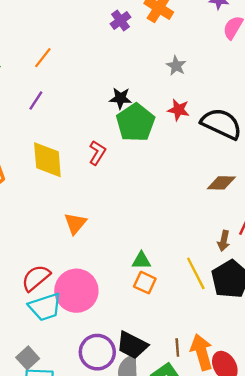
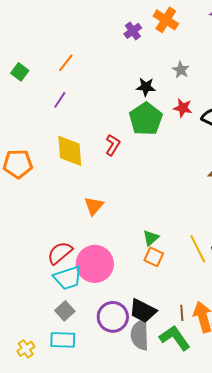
black star: (120, 98) -> (146, 87), moved
green triangle: (141, 261) -> (151, 238), turned -42
gray square: (28, 358) -> (65, 311), moved

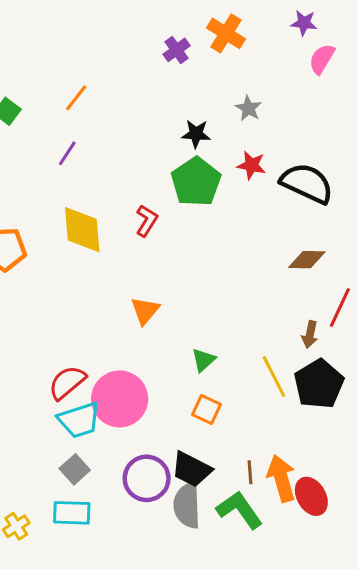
orange triangle: (94, 206) -> (145, 311), moved
orange square: (154, 257) -> (207, 409), moved

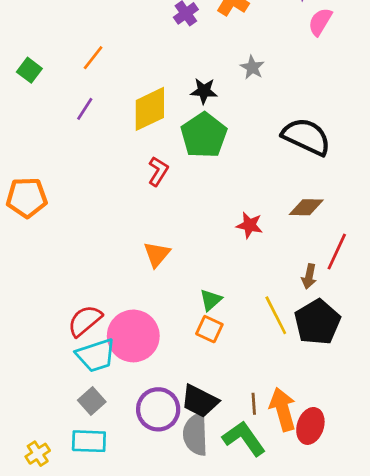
red star: (251, 165) -> (250, 225), moved
yellow diamond: (82, 230) -> (150, 109), moved, turned 69
orange square: (207, 409) -> (209, 329), moved
red ellipse: (311, 496) -> (310, 426), turned 48

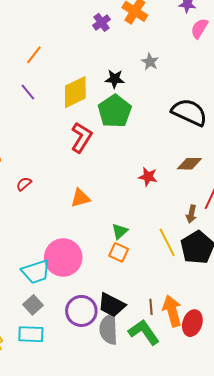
purple line: (85, 109) -> (28, 92), turned -72
red L-shape: (158, 171) -> (81, 137), size x1.4
orange triangle: (157, 254) -> (80, 198), turned 35
red semicircle: (85, 321) -> (24, 184), moved, size x0.6

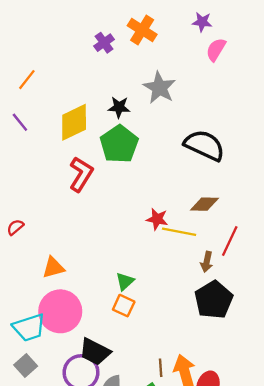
gray star: (150, 62) -> (159, 88), size x1.6
orange triangle: (80, 198) -> (53, 268), moved
yellow line: (167, 242) -> (179, 232), moved, turned -52
black trapezoid: (112, 305) -> (95, 352), moved

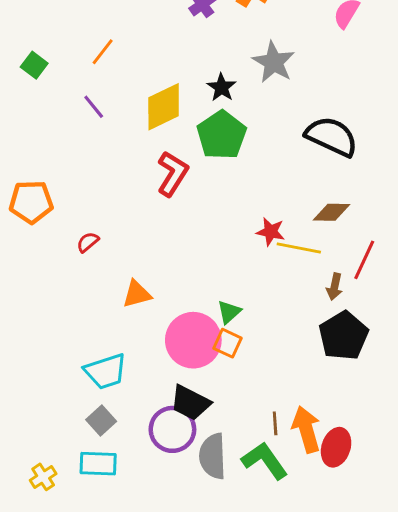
black star: (119, 107) -> (222, 87), turned 30
pink circle: (60, 311) -> (193, 340), moved

